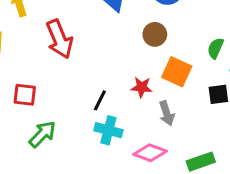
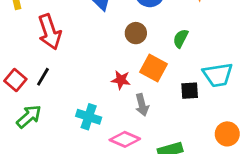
green semicircle: (215, 48) -> (181, 38), moved
red square: (25, 95) -> (15, 80), turned 30
black line: (100, 100) -> (43, 77), moved

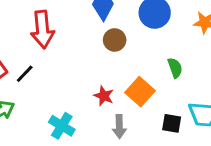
brown circle: (136, 33) -> (115, 40), moved
green semicircle: (181, 38) -> (175, 68), turned 120

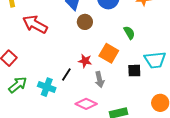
red arrow: (42, 29) -> (35, 24), turned 135
black line: (25, 74) -> (66, 74), moved
cyan cross: (62, 126) -> (47, 87), moved

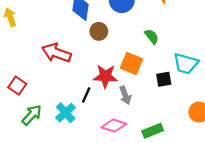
red arrow: (35, 24) -> (56, 53), moved
cyan trapezoid: (155, 60) -> (186, 64), turned 30
red star: (85, 61) -> (105, 76), size x1.5
cyan cross: (47, 87) -> (66, 113), turned 36

